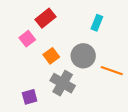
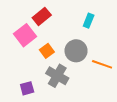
pink square: (27, 39) -> (25, 35), size x1.5

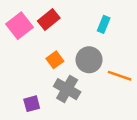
pink square: (25, 35) -> (19, 26), moved

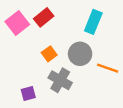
cyan rectangle: (104, 24) -> (93, 22), size x1.5

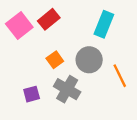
orange line: (108, 68) -> (120, 76), turned 45
purple square: (28, 93) -> (32, 94), moved

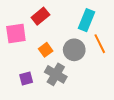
pink square: (19, 25) -> (16, 33), moved, turned 30
orange line: (120, 76) -> (100, 44), moved

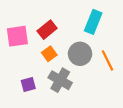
red rectangle: (40, 16) -> (47, 30), moved
orange line: (100, 44) -> (107, 60), moved

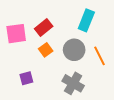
gray cross: (60, 80) -> (73, 83), moved

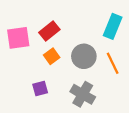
cyan rectangle: (86, 20) -> (113, 26), moved
purple square: (26, 78) -> (40, 89), moved

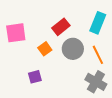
red rectangle: (49, 31) -> (61, 27), moved
gray cross: (83, 94) -> (96, 82), moved

